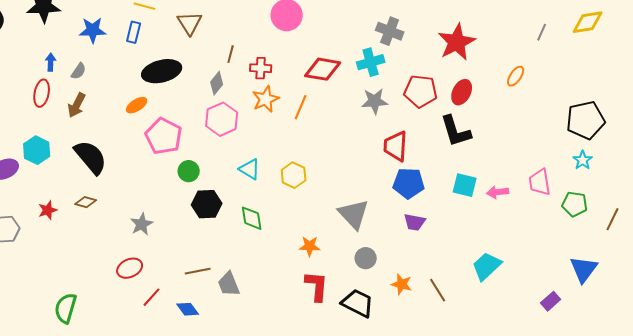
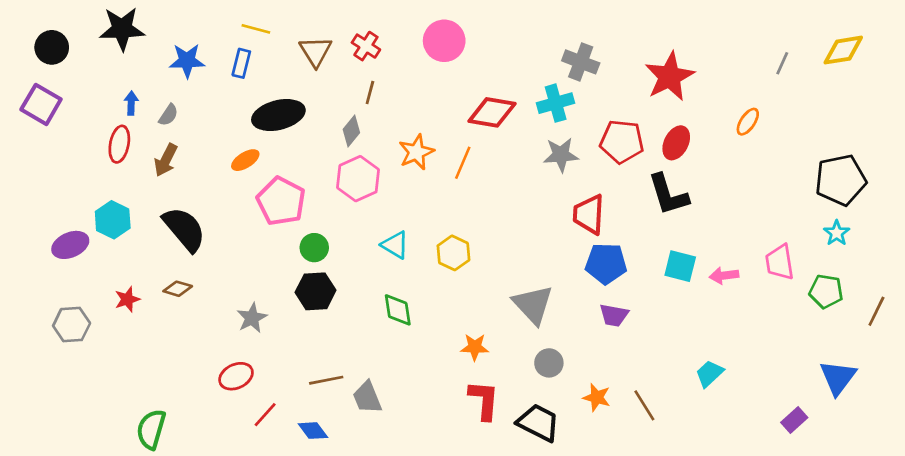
red cross: (261, 68) -> (366, 46), moved, turned 30
black hexagon: (207, 204) -> (316, 291), moved
cyan trapezoid: (487, 266) -> (709, 374), size x0.7

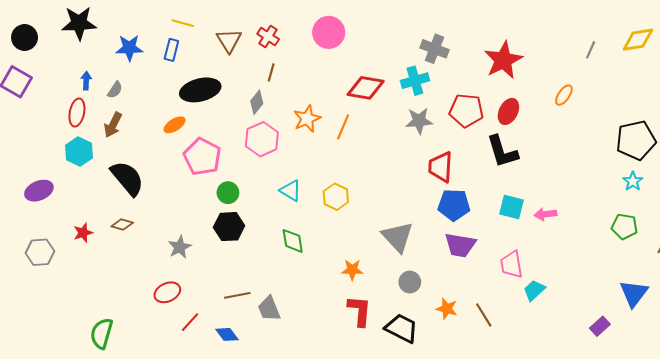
cyan hexagon: (113, 220) -> (79, 152), moved
pink trapezoid: (780, 262) -> (512, 265), moved
purple trapezoid: (614, 315) -> (460, 245), size x1.4

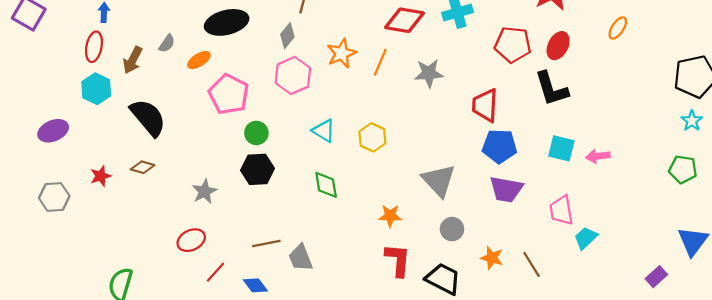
gray semicircle: (115, 90) -> (167, 43), moved
gray star: (419, 121) -> (429, 73), moved

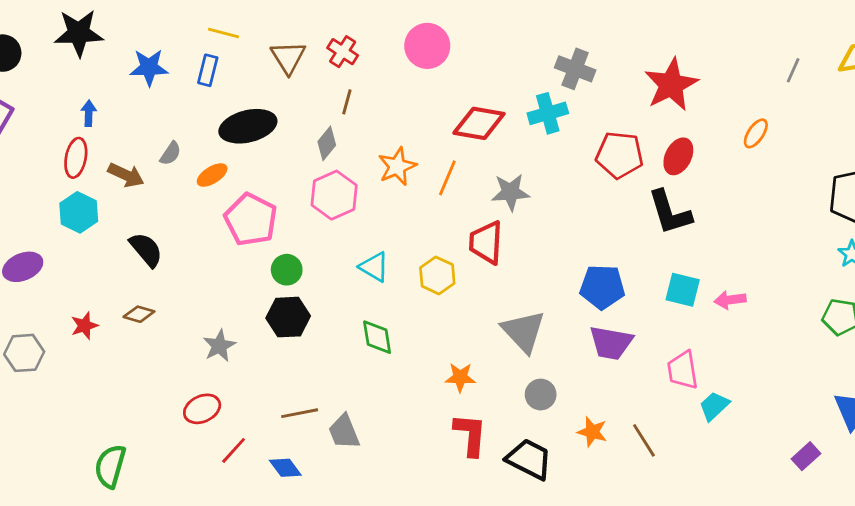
brown arrow: (133, 60) -> (126, 175), turned -92
red trapezoid: (485, 105) -> (486, 242), moved
black semicircle: (148, 117) -> (146, 250), size x0.7

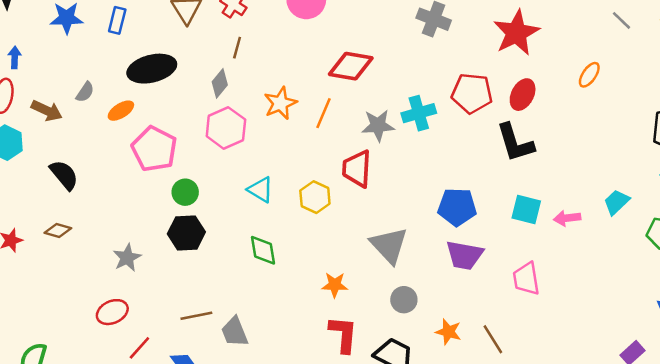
gray line: (793, 70) -> (621, 20), turned -70
cyan cross: (548, 113) -> (419, 113), moved
cyan trapezoid: (714, 406) -> (616, 202), moved

